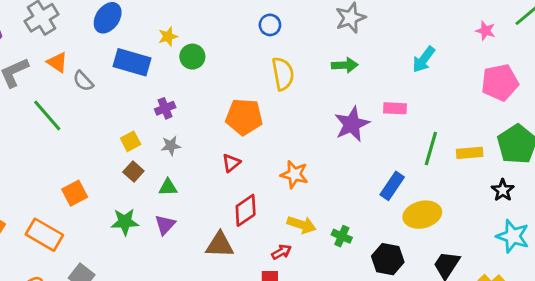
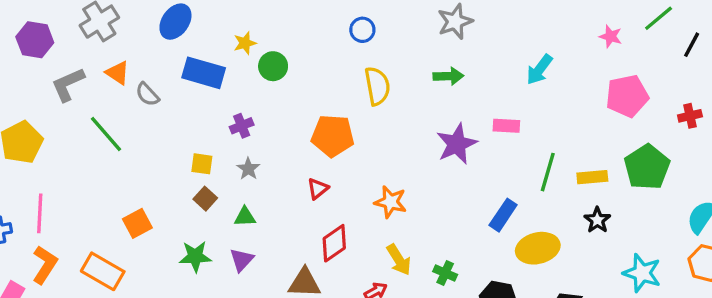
yellow square: (131, 141) -> (202, 164), turned 36
gray star: (171, 146) -> (248, 169), turned -30
black star: (503, 190) -> (597, 220), moved
yellow arrow: (302, 225) -> (399, 260), turned 40

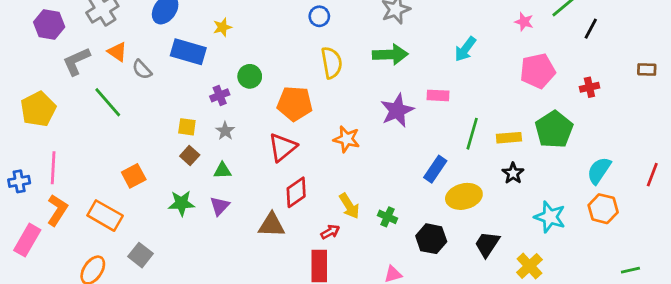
green circle: (273, 66) -> (250, 76), moved
green arrow: (448, 76) -> (390, 54), size x1.4
red triangle: (318, 189) -> (282, 147), size x1.6
orange star: (391, 202) -> (347, 139), moved

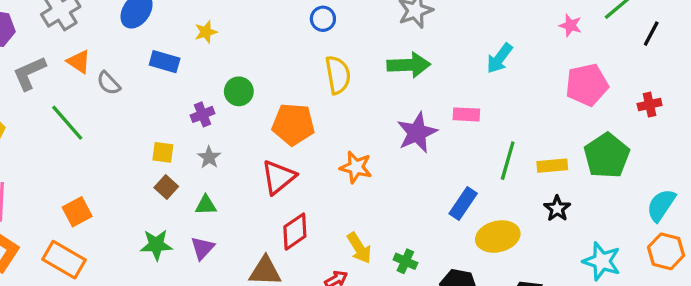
blue rectangle: (188, 52) -> (165, 62), size x0.7
orange square: (134, 176) -> (77, 212), moved

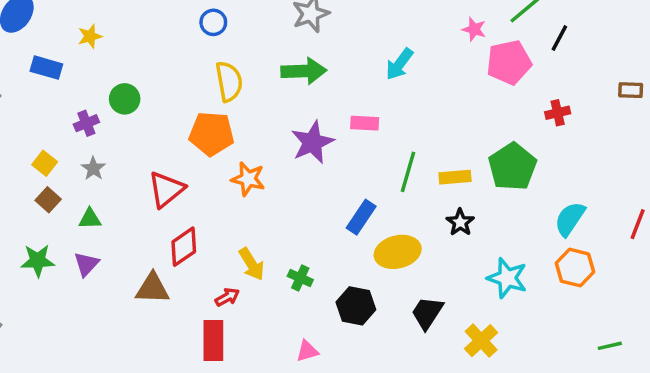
pink pentagon: (587, 85) -> (509, 62), moved
orange pentagon: (293, 124) -> (212, 134), moved
yellow square: (163, 152) -> (45, 163), turned 30

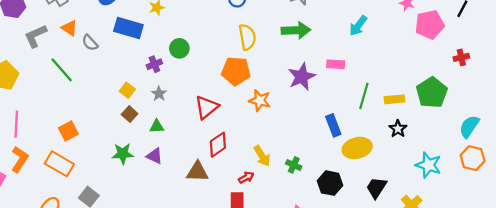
blue rectangle: (46, 68) -> (128, 28), size x1.4
blue rectangle: (361, 217) -> (333, 125), turned -55
purple triangle: (86, 264) -> (154, 156), turned -48

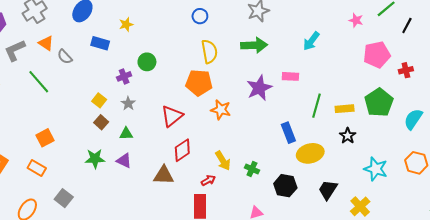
pink pentagon: (430, 25) -> (377, 55), moved
blue rectangle: (128, 28) -> (100, 43), size x0.7
cyan semicircle: (469, 126) -> (413, 119), moved
orange rectangle: (59, 164) -> (37, 168), size x0.7

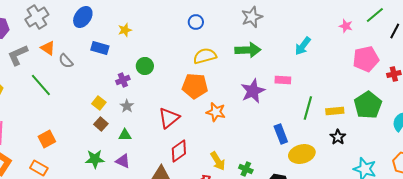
yellow semicircle: (209, 51) -> (205, 56), turned -95

